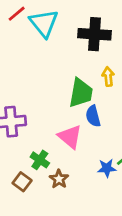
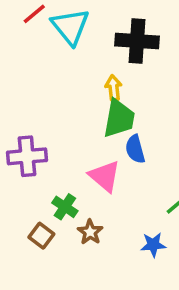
yellow arrow: (108, 77) -> (114, 88), moved
blue star: (107, 168) -> (153, 245), moved

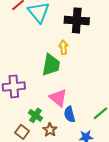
green trapezoid: (119, 118) -> (51, 65), moved
blue semicircle: (135, 149) -> (70, 114), moved

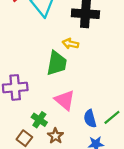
yellow arrow: (63, 47) -> (70, 44), turned -72
blue semicircle: (70, 114) -> (90, 119), moved

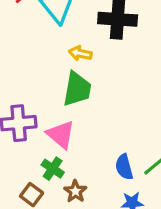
yellow arrow: (70, 44) -> (80, 53), moved
pink triangle: (65, 100) -> (61, 135), moved

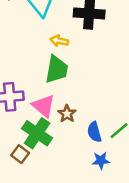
green cross: (53, 169) -> (37, 133), size x1.6
brown star: (75, 191) -> (67, 114), moved

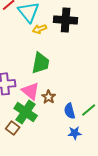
yellow arrow: (59, 41) -> (40, 29), moved, turned -32

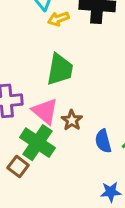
blue star: (75, 133) -> (111, 192), moved

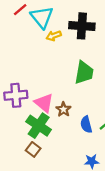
green trapezoid: (60, 69) -> (84, 73), moved
brown square: (18, 167) -> (33, 149), moved

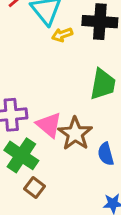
brown star: (63, 109) -> (75, 134), size x1.6
green cross: (39, 126) -> (21, 155), moved

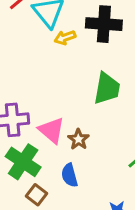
brown star: (75, 134) -> (78, 139), size x0.6
blue semicircle: (106, 154) -> (69, 175), moved

